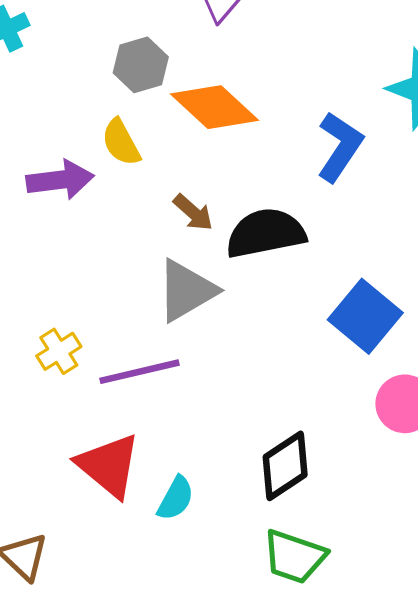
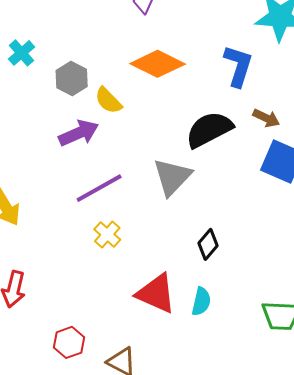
gray hexagon: (141, 65) -> (72, 78), moved
brown arrow: (193, 212) -> (266, 118), moved
purple line: (140, 372) -> (99, 188), moved
black diamond: (285, 466) -> (208, 244), moved, size x0.7

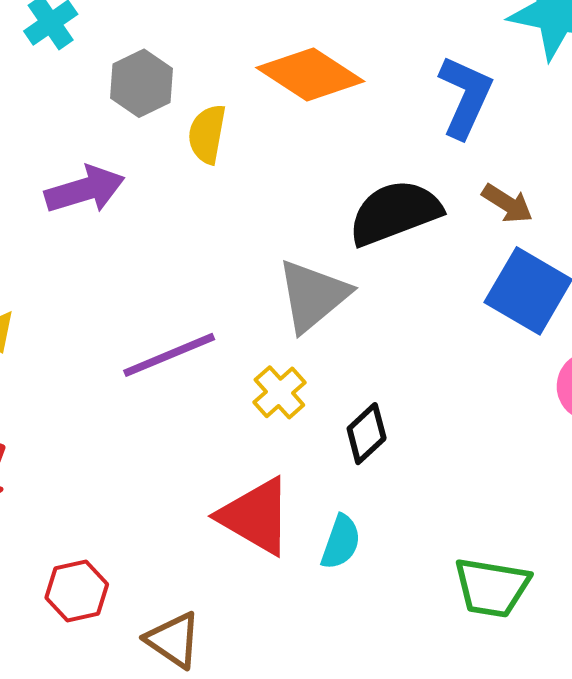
yellow semicircle: (108, 101) -> (207, 134), turned 48
purple arrow: (79, 133) -> (85, 190), moved
purple line: (99, 188) -> (169, 355), moved
yellow cross: (107, 234) -> (279, 392), moved

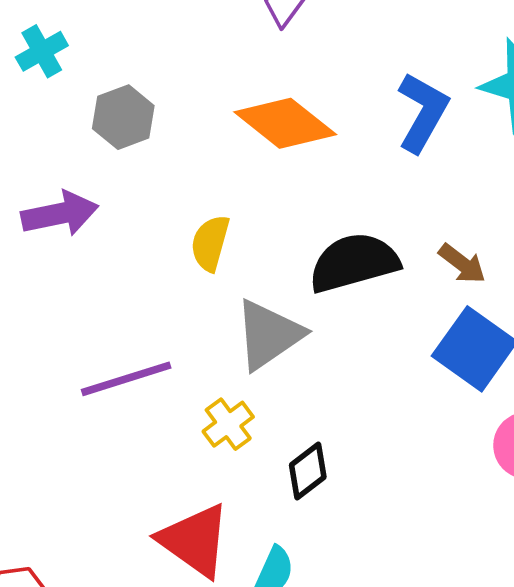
blue L-shape: (465, 97) -> (423, 112), moved
yellow semicircle: (207, 134) -> (210, 243), moved

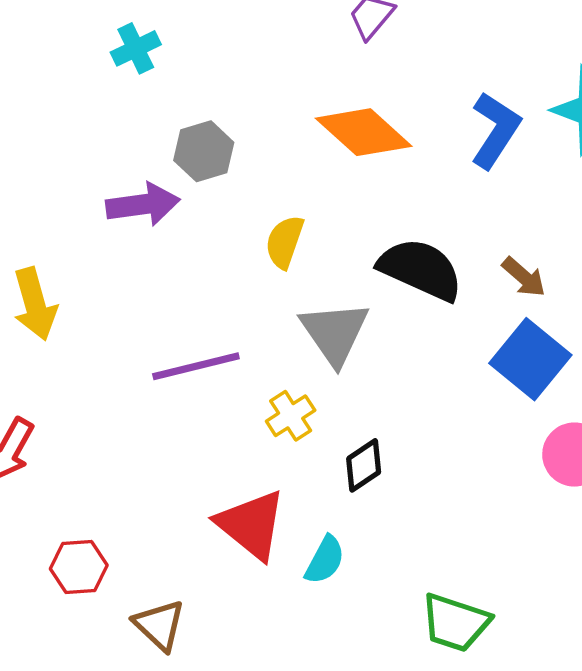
gray hexagon: (123, 117) -> (204, 151), moved
black semicircle: (354, 263) -> (421, 269), turned 36
gray triangle: (269, 335) -> (335, 333), turned -34

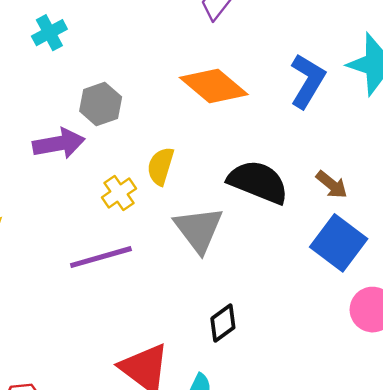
yellow cross: (291, 416) -> (119, 193), moved

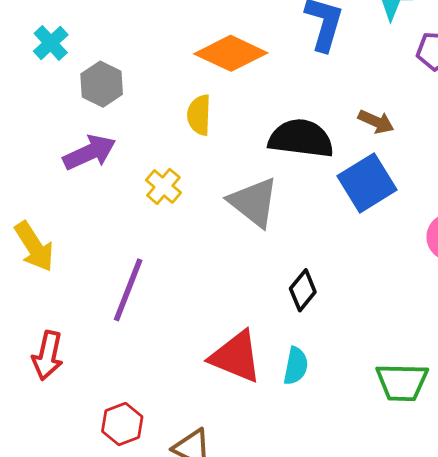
gray hexagon: (101, 104) -> (102, 84), moved
yellow semicircle: (161, 166) -> (199, 115), moved
blue square: (339, 243) -> (367, 183), moved, turned 36
purple line: (101, 257) -> (128, 290), moved, turned -38

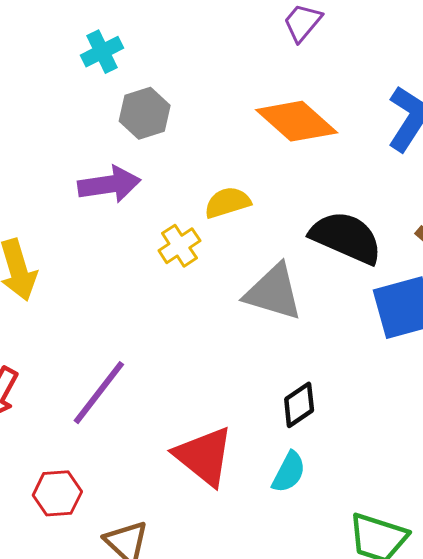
yellow semicircle: (199, 115) -> (227, 202), moved, turned 54
gray triangle: (254, 202) -> (273, 292), turned -38
purple line: (128, 290) -> (99, 393), moved
cyan semicircle: (296, 366) -> (289, 472), moved

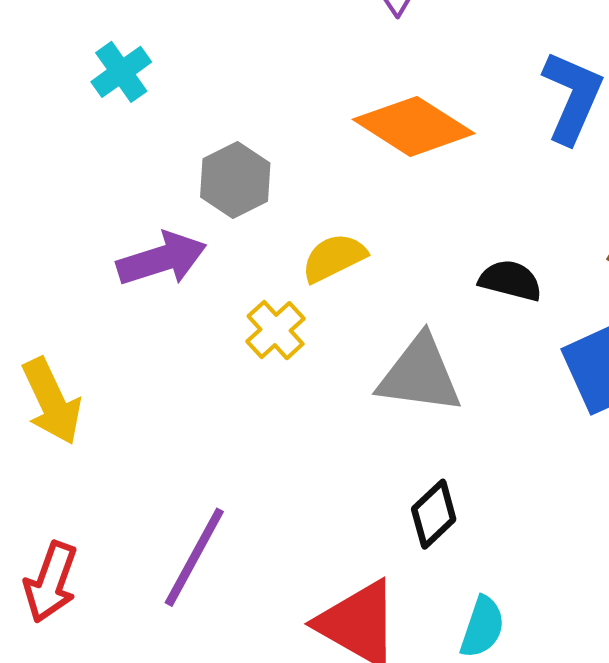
gray hexagon: (145, 113) -> (235, 180), moved
black semicircle: (346, 237) -> (510, 280), size x0.6
black diamond: (299, 405) -> (434, 514), moved

